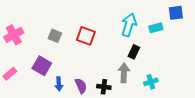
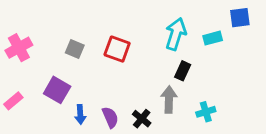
black cross: (104, 87) -> (142, 119), turned 32

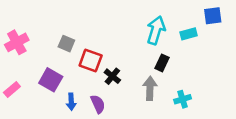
red square: (117, 49) -> (91, 60), moved
black cross: (142, 119) -> (112, 76), moved

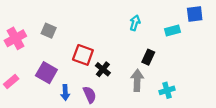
cyan arrow: (156, 30) -> (135, 23), moved, size x0.6
gray square: (66, 44) -> (49, 31), moved

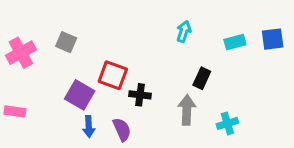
blue square: (195, 14) -> (273, 39), moved
black cross: (103, 69) -> (140, 95), turned -32
purple square: (46, 73) -> (80, 95), moved
pink rectangle: (11, 81) -> (15, 111), turned 48

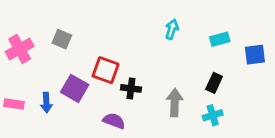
blue square: (273, 39) -> (255, 55), moved
black rectangle: (202, 78) -> (214, 83), moved
blue arrow: (89, 126) -> (46, 103), moved
purple semicircle: (122, 129) -> (114, 121), turned -45

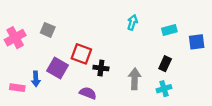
pink rectangle: (14, 104) -> (17, 88), moved

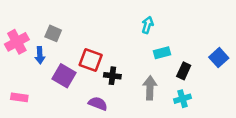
cyan rectangle: (169, 30) -> (162, 53), moved
blue square: (197, 42) -> (219, 58), moved, turned -35
blue arrow: (36, 79) -> (40, 55), moved

